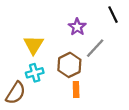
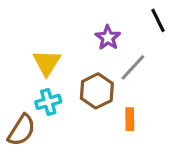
orange rectangle: (76, 90) -> (130, 119), moved

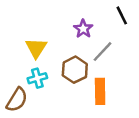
orange rectangle: (130, 119) -> (100, 91), size x1.5

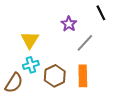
brown hexagon: (75, 70) -> (55, 76), moved

